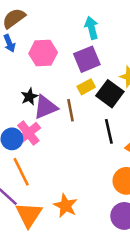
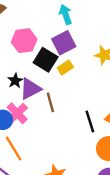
black square: (110, 94) -> (46, 60), moved
brown line: (70, 110) -> (50, 102), moved
black line: (109, 131) -> (90, 121), moved

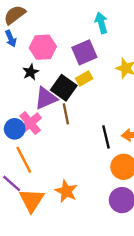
cyan arrow: (66, 14) -> (101, 23), moved
black square: (46, 60) -> (64, 88), moved
black star: (15, 81) -> (31, 72), moved

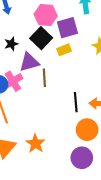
pink hexagon: (43, 47) -> (46, 15), moved
black star: (31, 72) -> (11, 44), moved
black square: (64, 88) -> (41, 38), moved

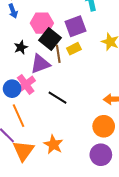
pink hexagon: (46, 15) -> (42, 23), moved
brown line: (44, 78) -> (58, 54), moved
black line: (76, 102) -> (57, 98), moved, turned -48

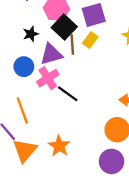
yellow rectangle: (74, 49) -> (90, 40), turned -32
pink cross: (26, 84) -> (48, 78), moved
blue circle: (12, 89) -> (24, 67), moved

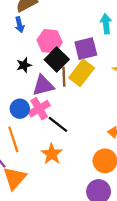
yellow rectangle: (90, 40) -> (82, 73), size x1.6
blue circle: (24, 67) -> (20, 109), moved
orange star: (59, 146) -> (52, 154), moved

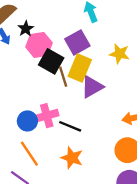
black star: (24, 65) -> (26, 29), moved
purple triangle: (43, 85) -> (92, 87), moved
pink cross: (39, 109) -> (47, 116), turned 30

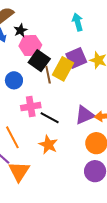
purple square: (77, 42) -> (76, 58), moved
purple triangle: (92, 87) -> (85, 115), moved
blue circle: (27, 121) -> (14, 80), moved

